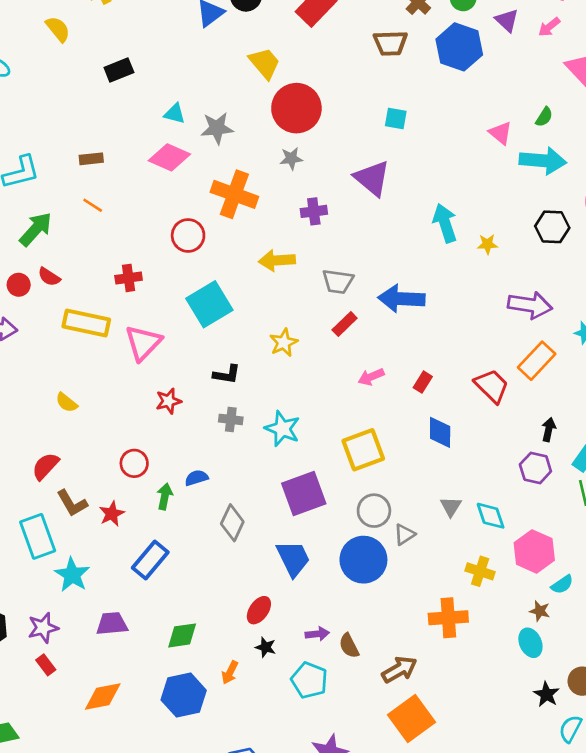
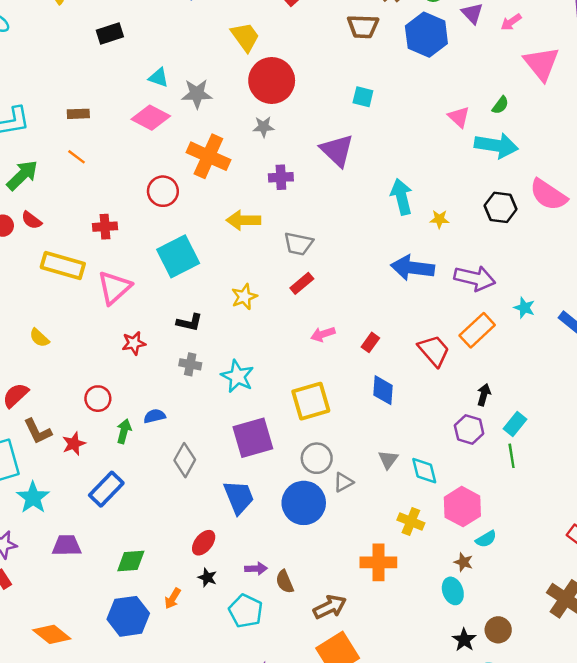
blue arrow: (401, 299) -> (413, 268), moved
orange diamond: (103, 697) -> (52, 634), moved, turned 45

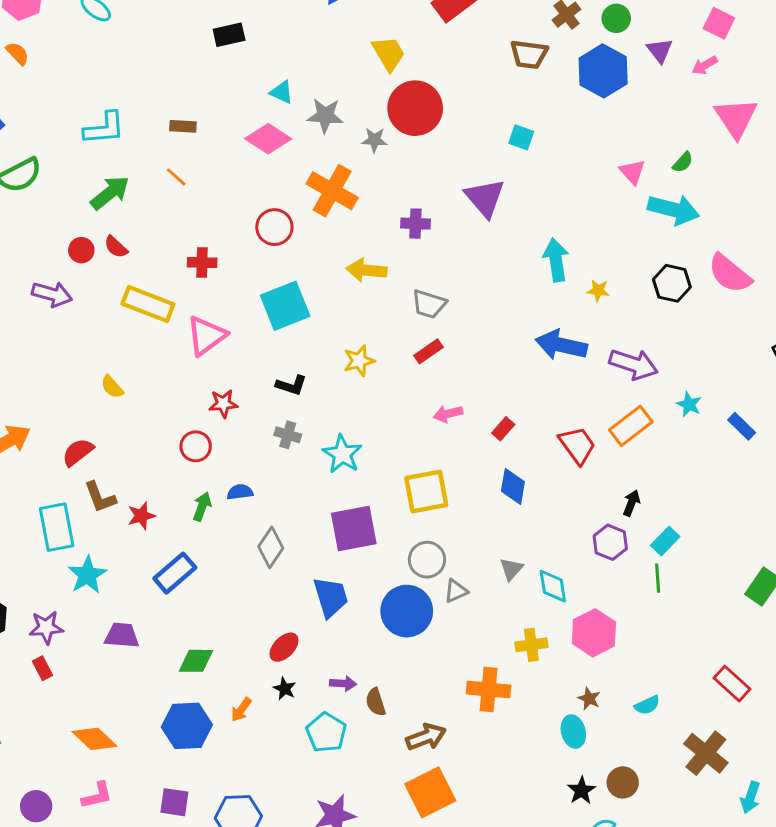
gray star: (264, 127) -> (374, 140), moved
red circle: (98, 399) -> (196, 446), moved
yellow cross: (411, 521) -> (531, 645), turned -35
cyan semicircle: (486, 539) -> (647, 705), moved

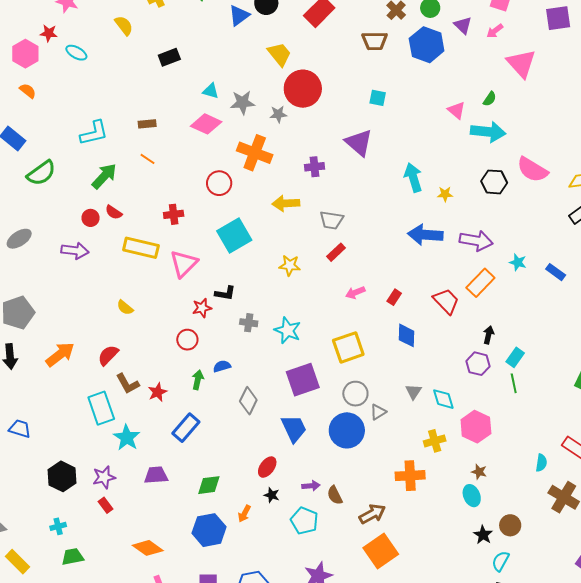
yellow star: (359, 361) -> (290, 265), turned 30
black L-shape: (291, 385) -> (225, 293), moved
cyan semicircle: (647, 705) -> (541, 463), moved, turned -48

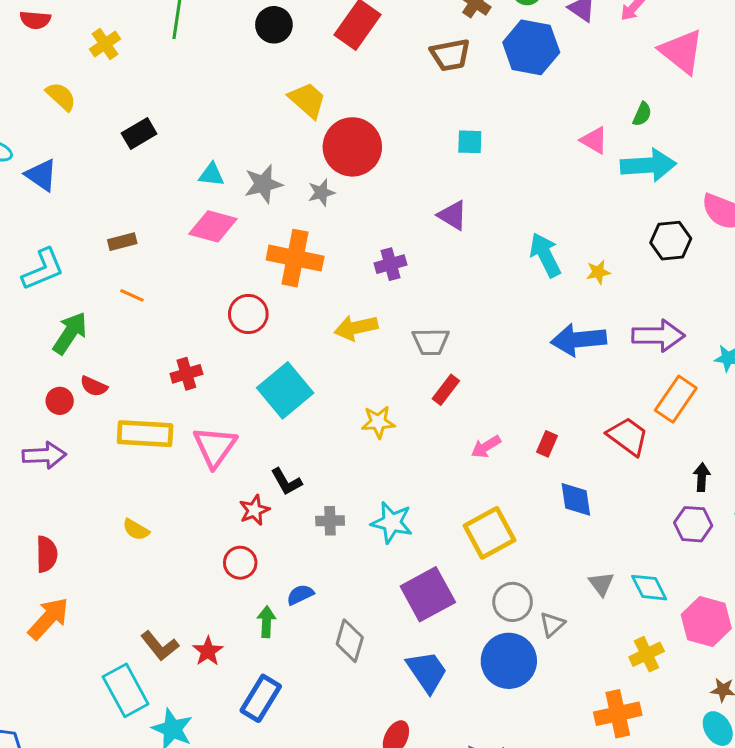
blue triangle: (239, 15) -> (41, 175), moved, turned -40
purple triangle: (359, 143) -> (453, 215), size x0.7
black L-shape: (225, 293) -> (286, 482), turned 60
red semicircle: (108, 355) -> (47, 554), moved, turned 145

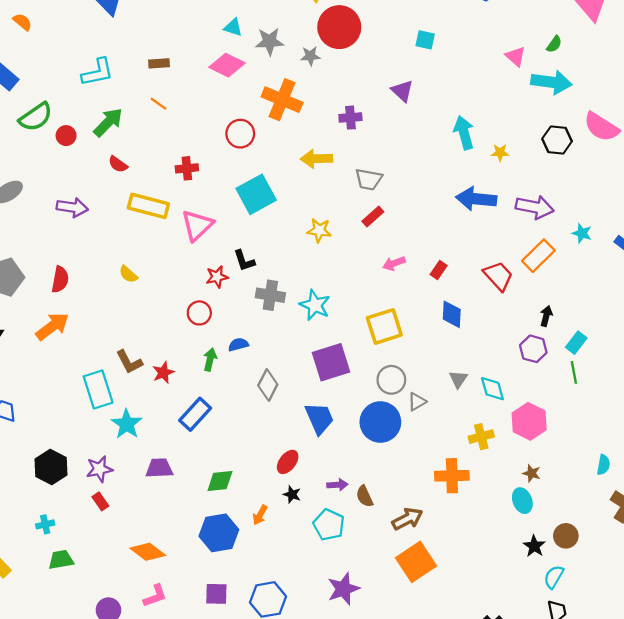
red circle: (60, 401) -> (66, 136), moved
gray cross: (330, 521) -> (270, 295), size x1.4

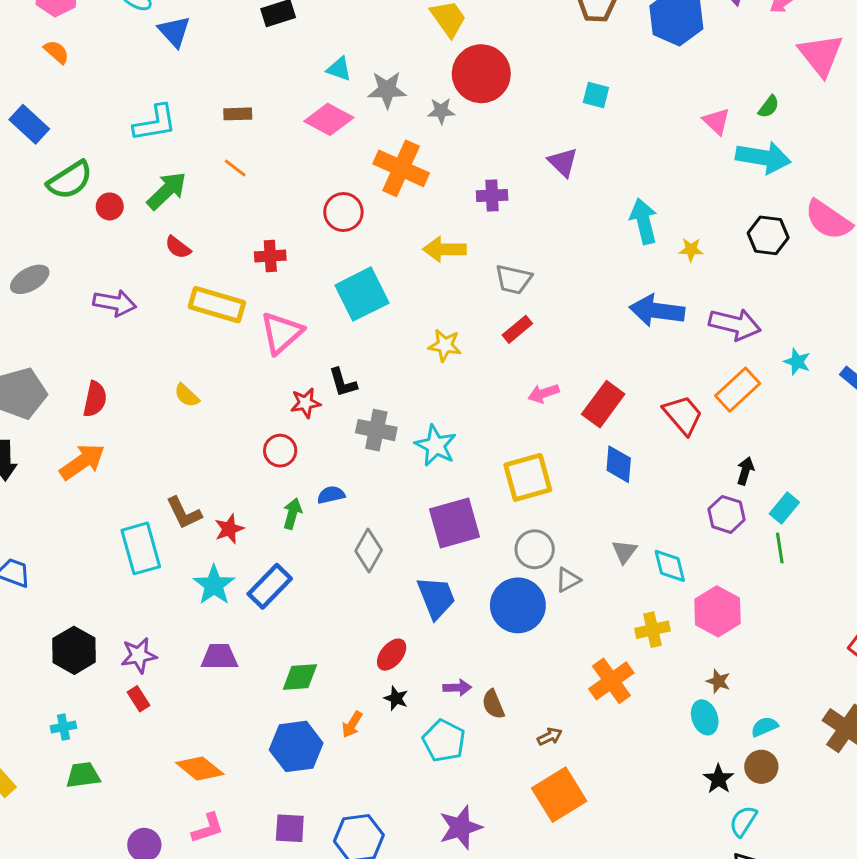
red rectangle: (439, 270) -> (603, 404), size x1.8
cyan star: (127, 424) -> (214, 585), moved
cyan semicircle: (603, 465) -> (764, 727), moved, turned -126
orange cross: (452, 476) -> (611, 681), turned -36
brown arrow: (407, 519) -> (550, 737), size x0.6

